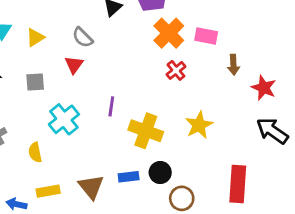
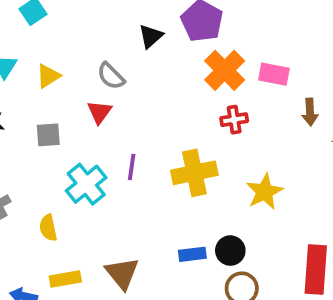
red cross: (176, 70) -> (234, 120), turned 30
purple line: (111, 106) -> (132, 167), moved
yellow cross: (146, 131) -> (194, 173), moved, turned -32
black circle: (160, 172) -> (230, 251), moved
blue rectangle: (129, 177) -> (192, 254), moved

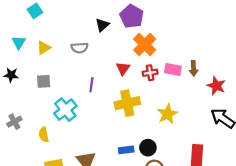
pink rectangle: (274, 74) -> (173, 69), moved
gray semicircle: (111, 76) -> (80, 48), turned -49
red triangle: (99, 112) -> (123, 68), moved
purple line: (132, 167) -> (91, 85), moved

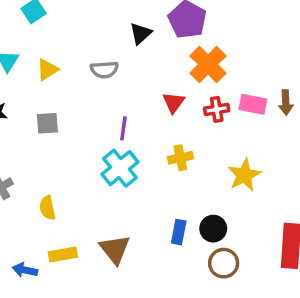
yellow cross: (127, 103) -> (180, 158), size x0.6
cyan cross: (65, 110) -> (120, 168), moved
blue rectangle: (126, 150) -> (179, 232), turned -72

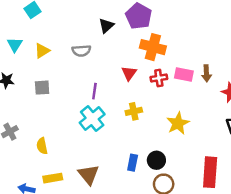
orange cross: (208, 64) -> (153, 47), turned -30

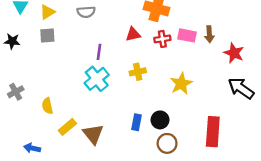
red triangle: (129, 73) -> (133, 34), turned 42
gray square: (42, 88) -> (47, 35), moved
yellow rectangle: (53, 178) -> (67, 127), moved, turned -30

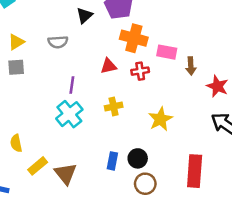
pink rectangle: (187, 35) -> (167, 52), moved

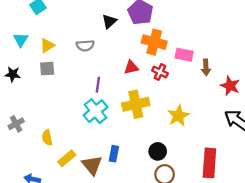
red cross: (140, 71) -> (160, 72), turned 35
yellow cross: (114, 107) -> (136, 104), size x1.6
blue rectangle: (112, 161) -> (114, 154), moved

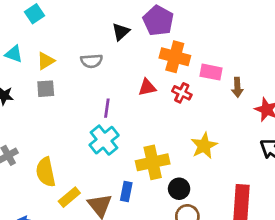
cyan triangle: (21, 40) -> (14, 54), turned -42
yellow cross: (136, 104) -> (153, 162), moved
yellow semicircle: (47, 138) -> (46, 172), size x1.5

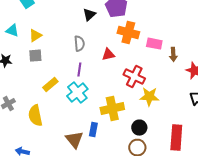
gray semicircle: (92, 61) -> (79, 44), moved, turned -91
red cross: (182, 93) -> (134, 77), moved, size x1.5
yellow star: (204, 146) -> (149, 97), turned 30
black circle: (179, 189) -> (139, 128), moved
yellow rectangle: (69, 197) -> (50, 85), moved

